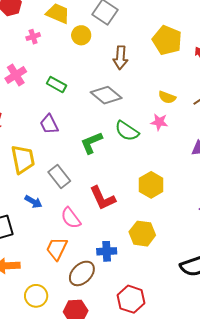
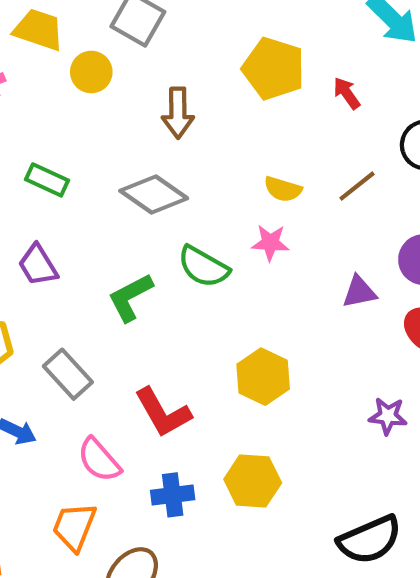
blue cross: (107, 251) -> (173, 495), moved

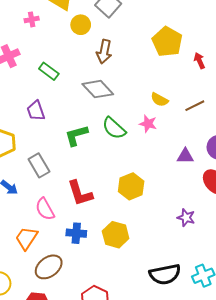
brown arrow: (178, 113) -> (104, 52), moved

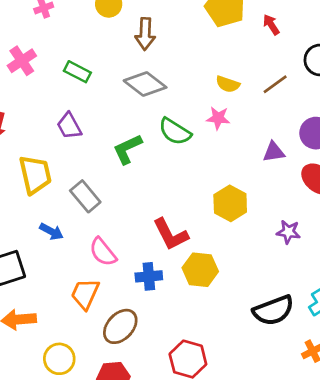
yellow hexagon: (131, 186) -> (230, 203), moved
red L-shape: (80, 193) -> (171, 234), moved

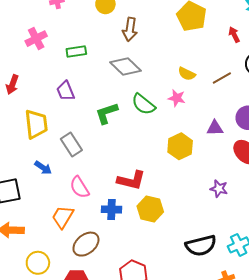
red arrow: (271, 25) -> (234, 35), moved
green rectangle: (77, 72) -> (76, 51), turned -42
yellow hexagon: (230, 203) -> (180, 146), moved
red L-shape: (171, 234) -> (131, 180), turned -56

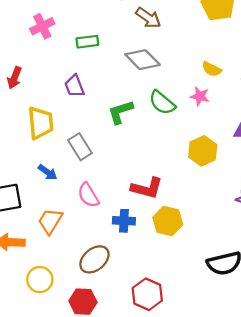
brown arrow: (130, 29) -> (148, 18), turned -65
orange trapezoid: (63, 217) -> (50, 221), moved

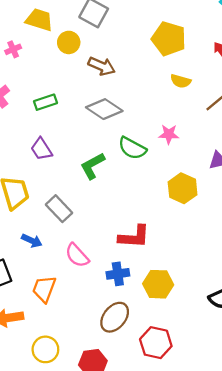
yellow semicircle: (212, 69) -> (181, 81), moved
yellow hexagon: (168, 221) -> (158, 284), moved
brown ellipse: (94, 259) -> (115, 317), moved

